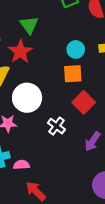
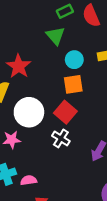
green triangle: (29, 25) -> (55, 36), moved
red square: (84, 102) -> (65, 112), moved

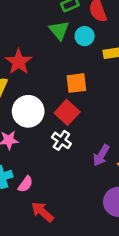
cyan circle: (74, 60) -> (85, 36), moved
pink semicircle: (29, 180) -> (25, 184), turned 133

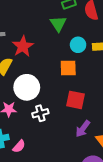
cyan circle: (85, 36) -> (78, 45), moved
red square: (67, 112) -> (75, 100), moved, turned -36
white cross: (61, 140) -> (40, 113), moved, turned 35

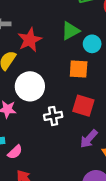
green triangle: (58, 24) -> (70, 31), moved, turned 30
white cross: (40, 113) -> (53, 116), moved

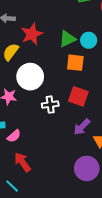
green triangle: (70, 31) -> (67, 39), moved

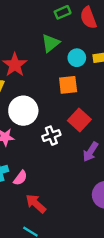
green triangle: (67, 39) -> (51, 43), moved
red square: (78, 96) -> (79, 120), turned 36

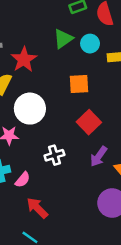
cyan circle: (77, 58) -> (90, 44), moved
white cross: (51, 136) -> (54, 155), moved

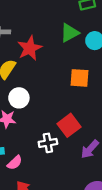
white circle: (30, 109) -> (19, 98), moved, size x0.7
red square: (89, 122) -> (69, 125), moved

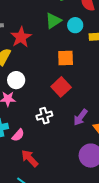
red square: (69, 125) -> (61, 87), moved

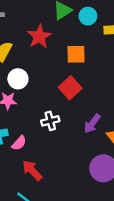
red star: (21, 37) -> (39, 36), moved

